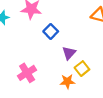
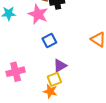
yellow square: (82, 69) -> (54, 79), moved

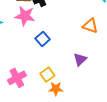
purple triangle: (60, 66) -> (80, 59), moved
yellow square: (54, 79) -> (47, 75), moved

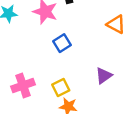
orange triangle: (90, 26) -> (116, 24), moved

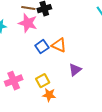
orange triangle: (116, 24) -> (59, 45), moved

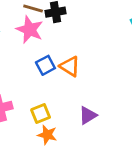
purple triangle: (75, 70) -> (88, 115), moved

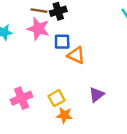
blue square: (45, 65) -> (62, 42), moved, turned 35

